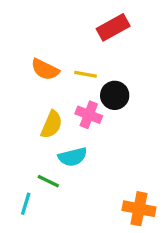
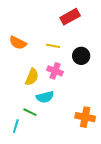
orange semicircle: (45, 69) -> (18, 43), moved
black circle: (115, 95) -> (81, 56), moved
orange cross: (139, 209) -> (85, 117), moved

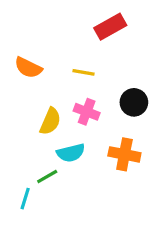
black circle: (81, 56) -> (134, 102), moved
green line: (30, 112) -> (47, 176), turned -56
orange cross: (85, 117) -> (124, 154), moved

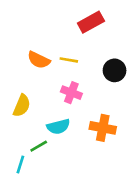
orange semicircle: (28, 68) -> (39, 60), moved
black circle: (134, 102) -> (115, 70), moved
yellow semicircle: (50, 121) -> (22, 106), moved

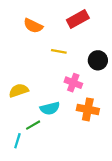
orange semicircle: (39, 60) -> (33, 26), moved
pink cross: (71, 93) -> (73, 83), moved
yellow semicircle: (22, 106) -> (19, 90), turned -132

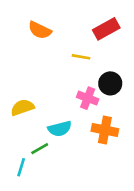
red rectangle: (78, 19) -> (106, 29), moved
yellow line: (59, 51) -> (81, 57), moved
black circle: (98, 60) -> (110, 83), moved

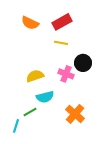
red rectangle: (106, 29) -> (62, 22), moved
yellow semicircle: (22, 107) -> (35, 76), moved
orange cross: (105, 130) -> (75, 114), moved, turned 30

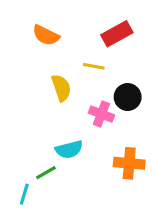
red rectangle: (62, 22) -> (117, 34), moved
yellow semicircle: (35, 76) -> (61, 88), moved, turned 90
orange cross: (75, 114) -> (129, 163), moved, turned -36

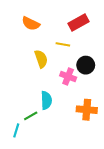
cyan semicircle: (69, 149) -> (46, 100), turned -78

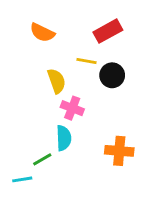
black circle: (86, 65) -> (112, 75), moved
pink cross: (68, 77) -> (72, 108), moved
cyan line: (16, 130) -> (22, 179), turned 64

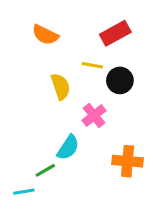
pink cross: (72, 108) -> (94, 115), moved, turned 30
cyan semicircle: (64, 138) -> (68, 147), turned 35

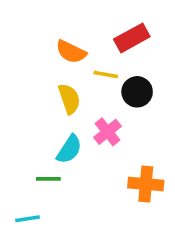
orange semicircle: (45, 35) -> (71, 52), moved
cyan semicircle: (68, 147) -> (69, 149), moved
green line: (45, 170) -> (48, 179), moved, turned 30

